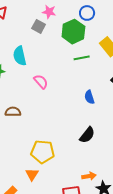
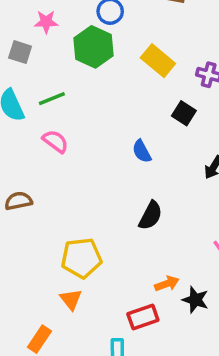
gray square: (39, 26) -> (20, 52), moved
green line: (82, 58) -> (52, 99), moved

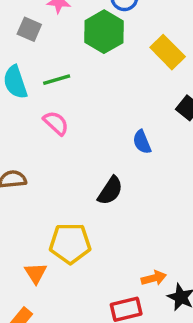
black semicircle: (150, 216) -> (110, 191), moved
orange triangle: (71, 299) -> (36, 273), moved

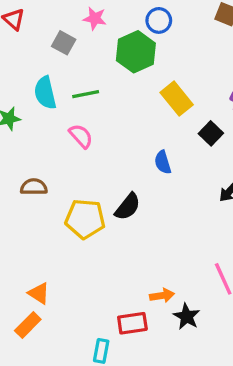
yellow rectangle: (168, 52) -> (177, 99), moved
yellow pentagon: (70, 243) -> (85, 219), moved
orange triangle: (36, 273) -> (39, 293), moved, turned -30

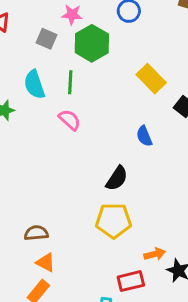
green hexagon: (136, 52) -> (92, 43), moved
green line: (86, 94) -> (70, 82), turned -70
brown semicircle: (34, 187) -> (36, 233), moved
yellow pentagon: (85, 219) -> (113, 221), moved

